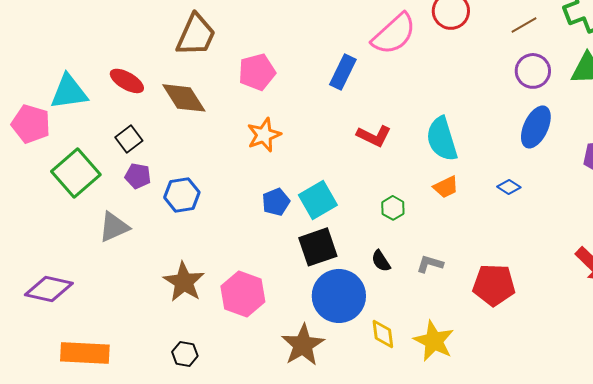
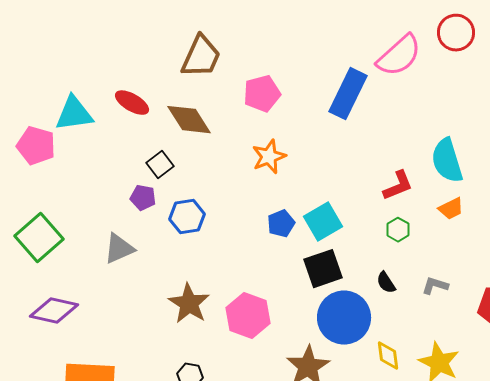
blue rectangle: (343, 72) -> (348, 94), size x1.4
red L-shape: (374, 136) -> (398, 186), moved, turned -48
black square: (129, 139) -> (160, 165), moved
green square: (76, 173) -> (39, 238), moved

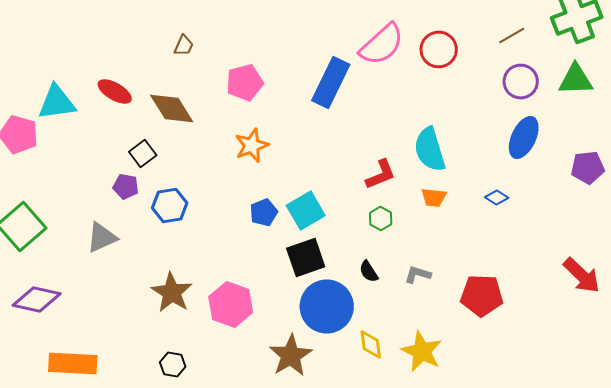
red circle: (456, 33) -> (439, 50), moved
brown trapezoid: (201, 57) -> (184, 46), size x0.5
orange trapezoid: (451, 209) -> (434, 198), turned 32

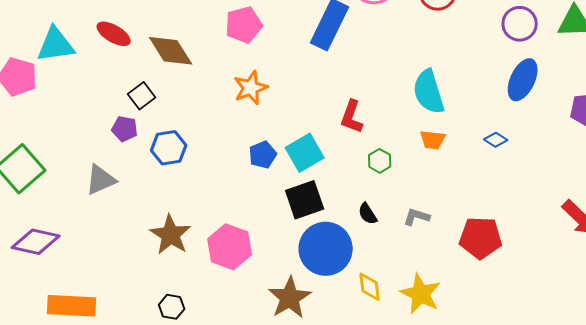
red L-shape: (381, 174) -> (352, 117), moved, turned 132

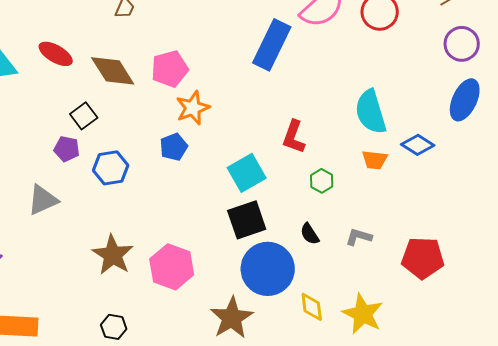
pink pentagon: (244, 25) -> (170, 69), moved
blue diamond: (496, 140) -> (418, 145), moved, size x1.4
blue pentagon: (263, 155) -> (174, 147), moved

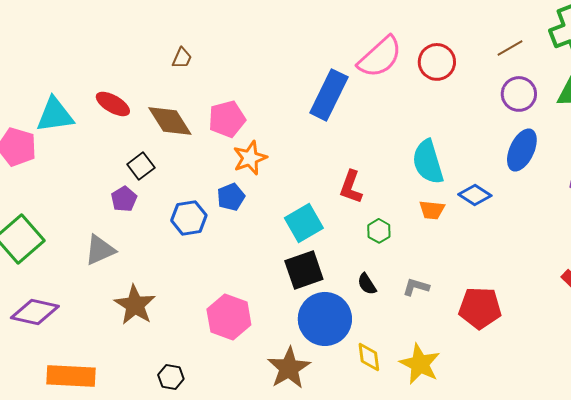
purple pentagon: (67, 149) -> (124, 199), turned 30
blue hexagon: (111, 168) -> (189, 218), moved
brown star: (113, 255) -> (135, 305), moved

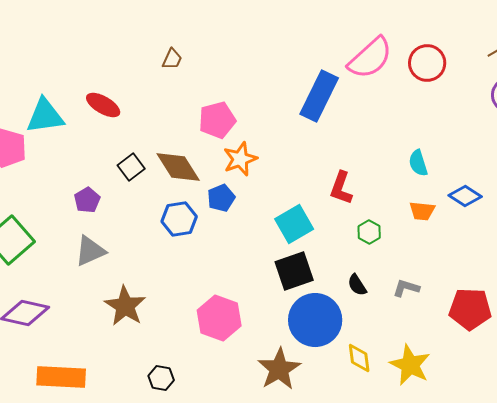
brown diamond: (170, 121) -> (178, 167), moved
cyan semicircle: (428, 162) -> (418, 163), size x0.6
purple pentagon: (124, 199) -> (87, 200), moved

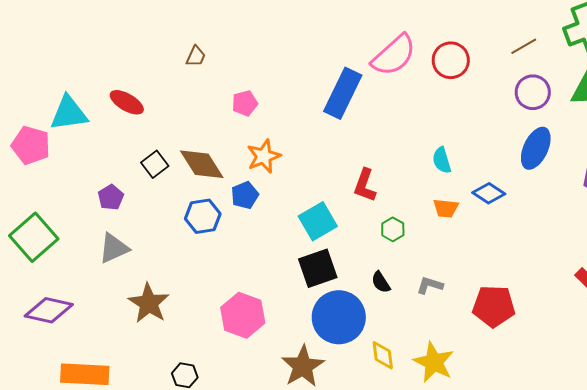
pink pentagon: (217, 120) -> (245, 103), moved, size x0.7

